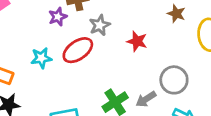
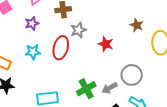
purple star: (58, 17) -> (32, 23), moved
red ellipse: (78, 50) -> (61, 48), turned -45

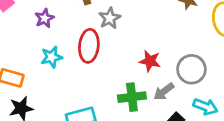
red star: (106, 44) -> (150, 61), moved
green cross: (86, 89) -> (132, 97), turned 30

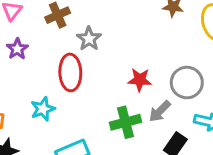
cyan star: (52, 57) -> (43, 109), moved

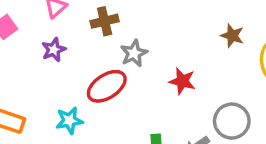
red ellipse: (70, 72) -> (107, 86), turned 48
red star: (140, 80) -> (182, 81), moved

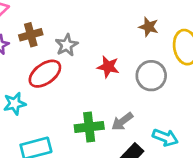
brown cross: (105, 21) -> (31, 35), moved
gray circle: (232, 121) -> (151, 76), moved

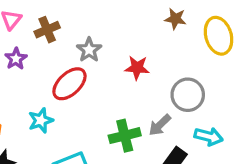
brown cross: (31, 35) -> (47, 30), moved
gray circle: (151, 76) -> (188, 95), moved

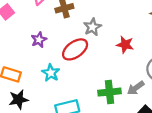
purple star: (16, 59) -> (39, 40), moved
cyan star: (41, 120) -> (51, 73), turned -30

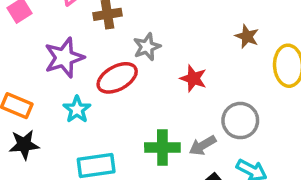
purple star: (39, 40) -> (64, 58), size x1.6

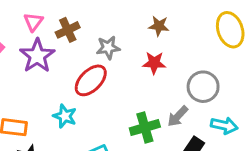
brown star: (247, 36) -> (159, 26), moved
gray star: (147, 47) -> (108, 48), turned 30
purple star: (64, 58) -> (37, 56), moved

